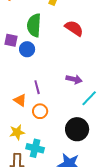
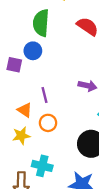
purple square: (11, 40) -> (14, 65), moved
yellow star: (17, 132) -> (21, 136), moved

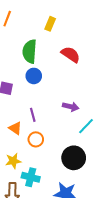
blue circle: (33, 51) -> (34, 76), moved
yellow star: (21, 136) -> (13, 161), moved

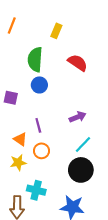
purple arrow: (71, 107) -> (78, 117), turned -35
cyan line: (86, 126) -> (83, 144), moved
yellow star: (13, 161) -> (18, 163), moved

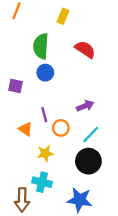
orange circle: (42, 151) -> (61, 128), moved
yellow star: (18, 163) -> (45, 153), moved

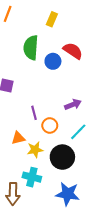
blue circle: (45, 73) -> (53, 61), moved
orange triangle: (25, 129) -> (18, 138), moved, turned -48
black circle: (88, 161) -> (62, 157), moved

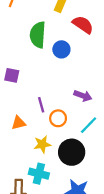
red semicircle: (73, 51) -> (83, 25), moved
purple arrow: (73, 104) -> (83, 96), turned 42
orange triangle: (18, 138) -> (19, 123), moved

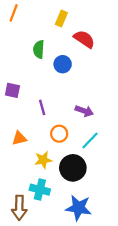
green semicircle: (38, 35) -> (39, 49), size x0.7
purple line: (41, 105) -> (42, 107), moved

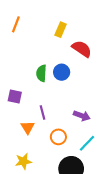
green semicircle: (39, 49) -> (41, 73), moved
orange triangle: (19, 138) -> (28, 127), moved, turned -48
yellow star: (43, 160) -> (23, 161), moved

